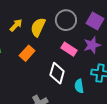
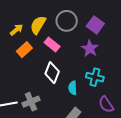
yellow arrow: (16, 25) -> (16, 30), moved
purple star: (92, 45) -> (90, 48), turned -30
pink rectangle: (69, 49) -> (52, 44), moved

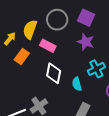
cyan cross: (95, 77) -> (96, 69), turned -30

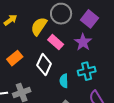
yellow semicircle: (30, 29) -> (39, 26), moved
pink rectangle: (48, 46) -> (56, 42), moved
orange rectangle: (22, 56) -> (15, 58), moved

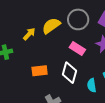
yellow semicircle: (39, 26) -> (51, 26), moved, turned 30
orange rectangle: (15, 58) -> (40, 71), turned 42

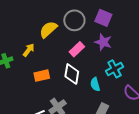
yellow arrow: (29, 34) -> (29, 50), moved
pink rectangle: (77, 48) -> (77, 49), turned -70

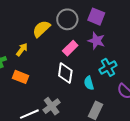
orange rectangle: (42, 76) -> (20, 77), moved, turned 35

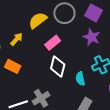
pink rectangle: (70, 48) -> (53, 43), moved

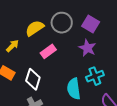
white diamond: (58, 67) -> (33, 79), moved
cyan semicircle: (80, 79) -> (74, 89), size x1.5

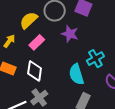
purple star: (87, 48) -> (70, 34), moved
pink rectangle: (48, 51) -> (37, 42), moved

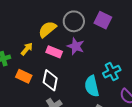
purple star: (70, 34) -> (76, 46), moved
pink rectangle: (37, 42) -> (54, 52), turned 63

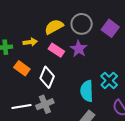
yellow arrow: (27, 49) -> (30, 42), turned 32
cyan cross: (112, 72) -> (109, 81), turned -30

